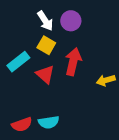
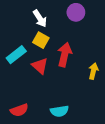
purple circle: (71, 21) -> (76, 12), moved
yellow arrow: (106, 80) -> (93, 71), turned 119
cyan semicircle: (49, 122) -> (59, 111), moved

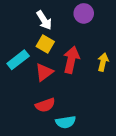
red triangle: (40, 66) -> (44, 72), turned 42
yellow arrow: (93, 71) -> (103, 62), moved
red semicircle: (19, 110) -> (45, 105), moved

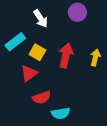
yellow square: (45, 44) -> (37, 52), moved
cyan rectangle: (18, 60) -> (15, 42), moved
red triangle: (44, 72) -> (29, 73), moved

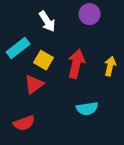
red semicircle: (42, 98) -> (24, 123), moved
cyan semicircle: (61, 113) -> (87, 109), moved

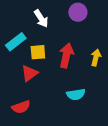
yellow square: (44, 60) -> (38, 52), turned -35

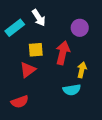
purple circle: (78, 12) -> (80, 28), moved
cyan rectangle: (16, 42) -> (15, 28), moved
yellow arrow: (96, 57) -> (82, 70), moved

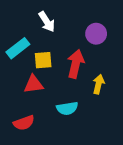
cyan rectangle: (15, 28) -> (18, 48), moved
red triangle: (28, 70) -> (33, 84), turned 30
cyan semicircle: (72, 90) -> (67, 108), moved

